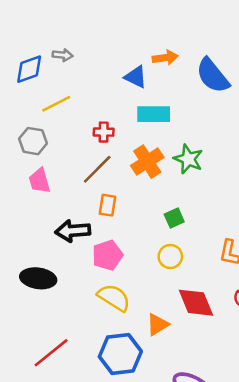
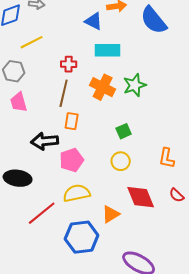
green star: (188, 159) -> (135, 85), turned 30
orange cross: (147, 162) -> (103, 87), turned -30
brown line: (97, 169) -> (64, 93), turned -32
yellow semicircle: (114, 298) -> (77, 193), turned -44
red line: (51, 353) -> (42, 213), moved

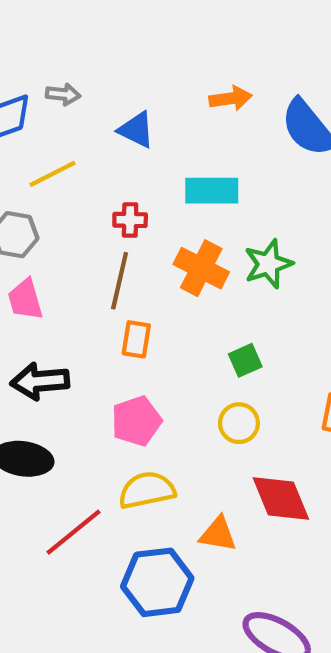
blue triangle: (94, 21) -> (136, 130), moved
black arrow: (45, 141) -> (40, 381), moved
orange triangle: (111, 214) -> (218, 534), turned 42

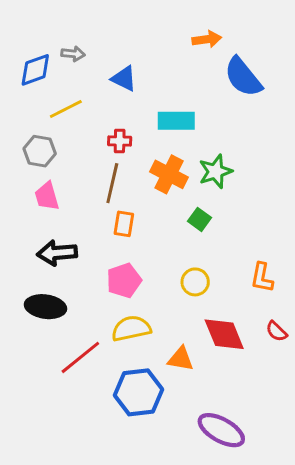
orange arrow: (231, 98) -> (207, 39), moved
green square: (245, 360) -> (200, 219), moved, turned -30

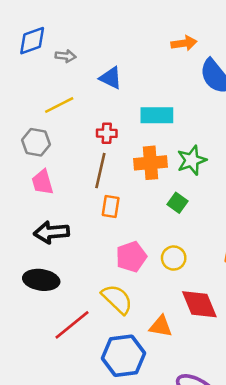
blue diamond: (35, 70) -> (32, 41), moved
orange cross: (169, 174) -> (150, 163), turned -32
pink pentagon: (124, 280) -> (131, 257), moved
yellow semicircle: (131, 328) -> (117, 299), turned 56

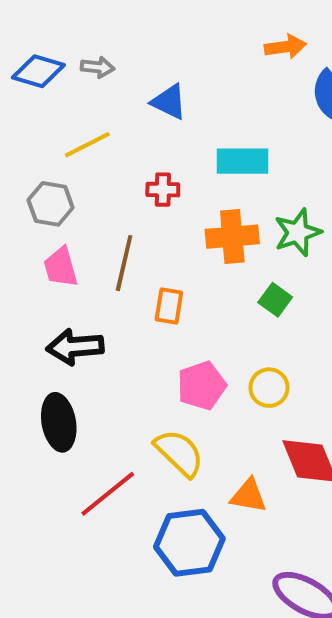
blue diamond: (32, 41) -> (38, 71), moved, turned 36
brown line: (100, 171) -> (124, 263), moved
black ellipse: (41, 280) -> (59, 422), turned 72

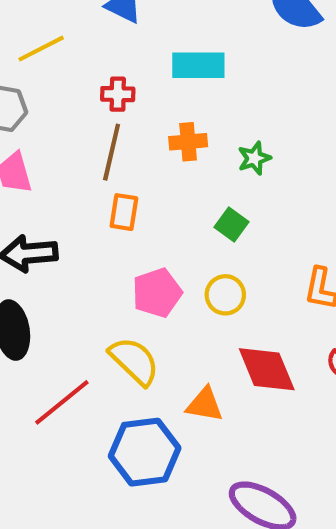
green star: (298, 232) -> (254, 158), moved, size x0.7
orange cross: (232, 237) -> (188, 142), size x0.7
brown line: (124, 263) -> (112, 152), moved
green square: (275, 300) -> (232, 224), moved

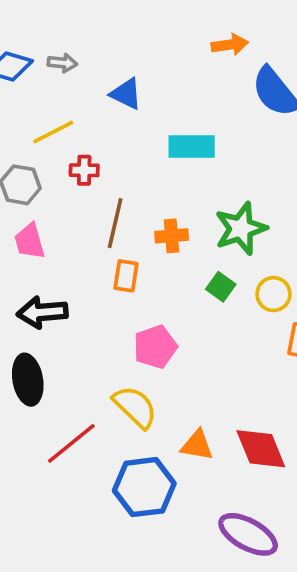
red cross: (118, 94) -> (84, 170), moved
orange cross: (188, 142) -> (172, 236), moved
green star: (254, 158) -> (241, 229), size x1.8
yellow circle: (225, 295) -> (274, 294), moved
red diamond: (267, 369) -> (261, 449), moved

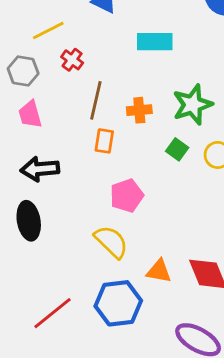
red cross: (84, 170) -> (72, 60), turned 35
red line: (71, 443) -> (52, 313), moved

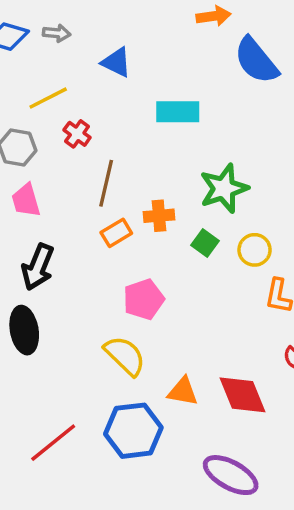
orange cross: (139, 110) -> (159, 216), moved
orange rectangle: (104, 141) -> (116, 233), turned 50
black arrow: (40, 169) -> (38, 267), turned -63

